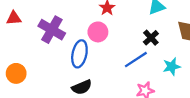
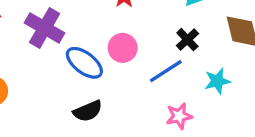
pink circle: (98, 32) -> (123, 48), moved
blue ellipse: (79, 54) -> (84, 63), turned -65

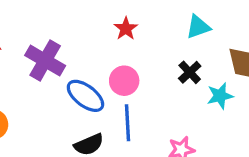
blue line: (166, 71) -> (127, 123), moved, turned -60
cyan star: (217, 81) -> (220, 96), moved

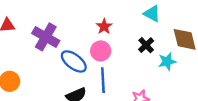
cyan triangle: (198, 27) -> (152, 14), turned 48
red star: (126, 29) -> (104, 26), moved

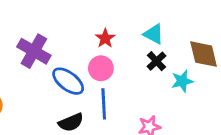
cyan triangle: (152, 14) -> (154, 34), moved

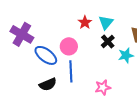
cyan triangle: (154, 34) -> (106, 22), turned 42
red star: (105, 38) -> (85, 22), moved

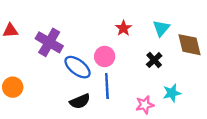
cyan triangle: (106, 22) -> (161, 28), moved
black cross: (108, 41) -> (154, 60), moved
cyan star: (126, 55) -> (172, 93), moved

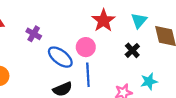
red star: (123, 28) -> (104, 20), size x1.5
purple cross: (49, 42) -> (34, 34), size x0.6

